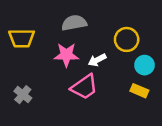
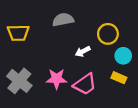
pink star: (66, 55) -> (57, 79), moved
pink trapezoid: (84, 87) -> (85, 84), moved
gray cross: (23, 95) -> (19, 81), size x1.6

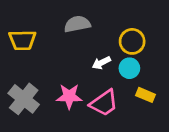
cyan circle: (123, 56) -> (129, 68), moved

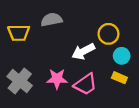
gray semicircle: (77, 24) -> (52, 20), moved
white arrow: (101, 63) -> (83, 51), size x1.5
cyan circle: (129, 68) -> (122, 56), moved

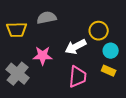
pink star: (57, 79) -> (43, 56), moved
pink trapezoid: (85, 84) -> (78, 77), turned -50

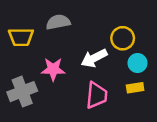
yellow rectangle: (109, 71) -> (135, 88), turned -32
gray cross: (18, 74) -> (22, 92), turned 30

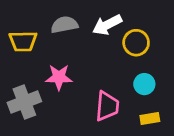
white arrow: (94, 58) -> (107, 25), moved
cyan circle: (137, 63) -> (144, 84), moved
yellow rectangle: (135, 88) -> (150, 119), moved

